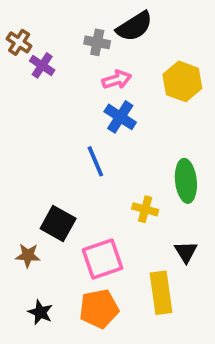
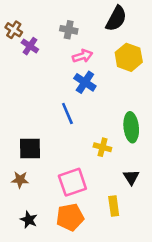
black semicircle: (134, 26) -> (116, 19), moved, turned -30
black square: (58, 223) -> (30, 148), moved, turned -30
yellow rectangle: (161, 293) -> (114, 206), size x0.7

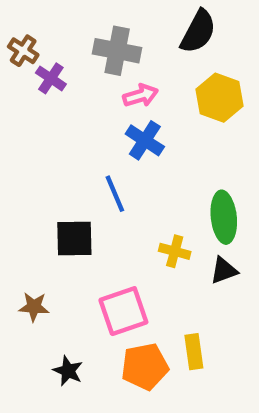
gray cross: (69, 30) -> (117, 51), size x1.5
black square: (30, 148) -> (74, 239), moved
black triangle: (131, 177) -> (224, 271), moved, turned 42
orange pentagon: (70, 217) -> (145, 367), moved
black star: (29, 220) -> (68, 371), moved

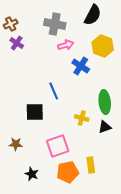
brown cross: (23, 51) -> (11, 24), turned 32
purple cross: (51, 78) -> (17, 43), moved
blue cross: (145, 140) -> (81, 66), moved

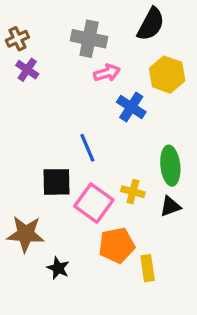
brown star: (16, 144) -> (26, 234), size x1.6
pink square: (58, 146) -> (94, 203), moved, turned -35
orange pentagon: (68, 172) -> (117, 245), moved
black star: (32, 174) -> (58, 268), moved

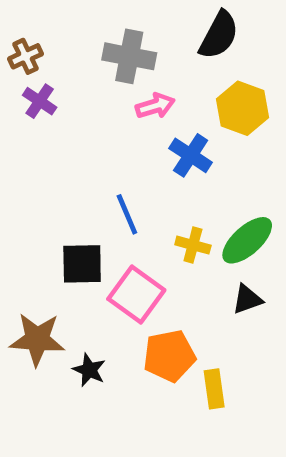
green ellipse: (170, 166) -> (247, 240), turned 54
yellow cross: (133, 192) -> (193, 245), moved
black star: (58, 268) -> (89, 370), moved

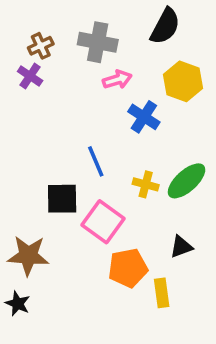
brown cross: (25, 56) -> (41, 46), moved
black triangle: (247, 299) -> (181, 247), moved
black star: (89, 370) -> (18, 304), moved

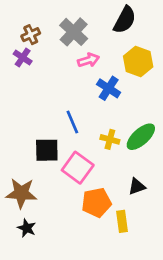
gray cross: (98, 42) -> (74, 32), turned 32
black star: (18, 304) -> (27, 228), moved

